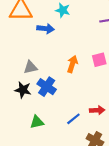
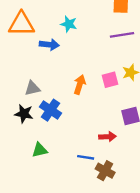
blue line: (73, 119) -> (86, 157), moved, turned 48

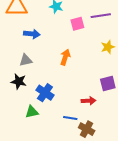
blue arrow: (49, 45) -> (32, 34), moved
pink square: (110, 80) -> (77, 24), moved
blue cross: (51, 110) -> (45, 93), moved

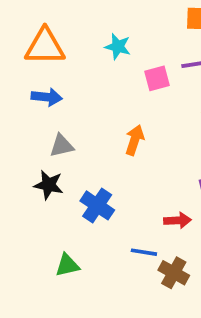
blue arrow: (32, 34) -> (47, 97), moved
green triangle: (32, 112) -> (67, 265), moved

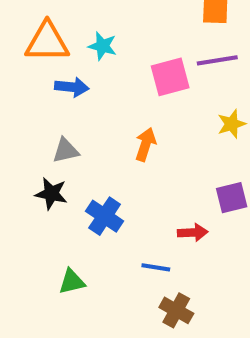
cyan star: (118, 47) -> (103, 46), moved
pink square: (157, 78) -> (170, 77), size x1.4
blue arrow: (47, 97) -> (72, 87), moved
brown cross: (174, 273) -> (176, 310), moved

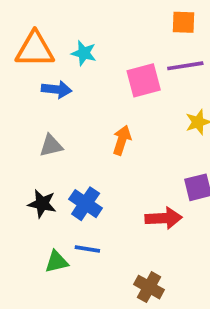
black star: (51, 194) -> (42, 204), moved
red arrow: (193, 233) -> (164, 218), size x1.4
blue line: (156, 267) -> (87, 249), moved

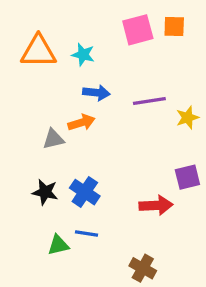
purple line: (185, 66) -> (149, 101), moved
pink square: (144, 80) -> (138, 30), moved
blue arrow: (57, 89) -> (96, 93), moved
orange arrow: (122, 140) -> (81, 123), moved, turned 55

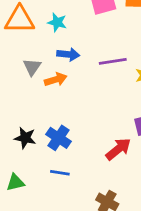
gray triangle: (53, 139) -> (32, 67), moved, turned -42
red arrow: (156, 205) -> (118, 149), turned -36
green triangle: (58, 245) -> (15, 182), moved

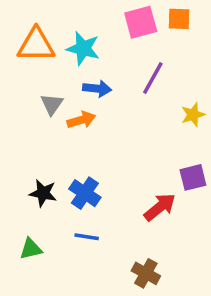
cyan star: (57, 22) -> (83, 48), size x1.4
purple line: (113, 61) -> (153, 78), moved, turned -52

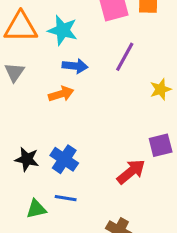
gray triangle: (52, 104) -> (14, 72), moved
green triangle: (31, 249) -> (36, 209), moved

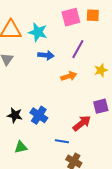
orange arrow: (61, 94) -> (69, 76), moved
blue line: (66, 198) -> (62, 141), moved

